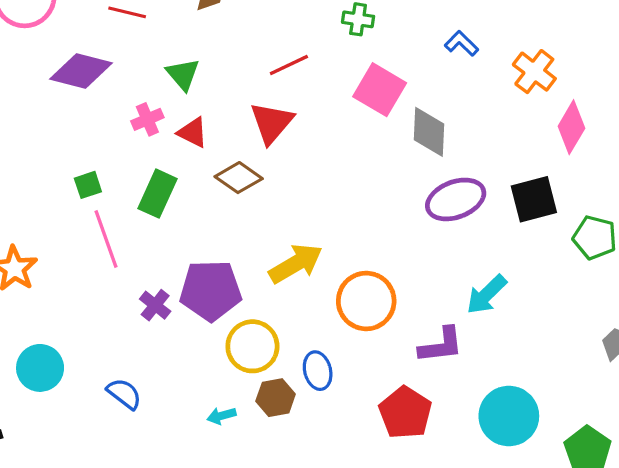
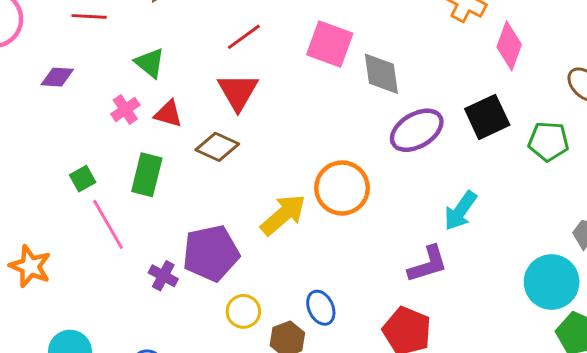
purple diamond: (81, 71) -> (57, 77), size x0.6
orange circle: (366, 301) -> (342, 188), moved
yellow circle: (252, 346) -> (243, 311), moved, size x0.7
cyan circle: (509, 416) -> (552, 282), moved

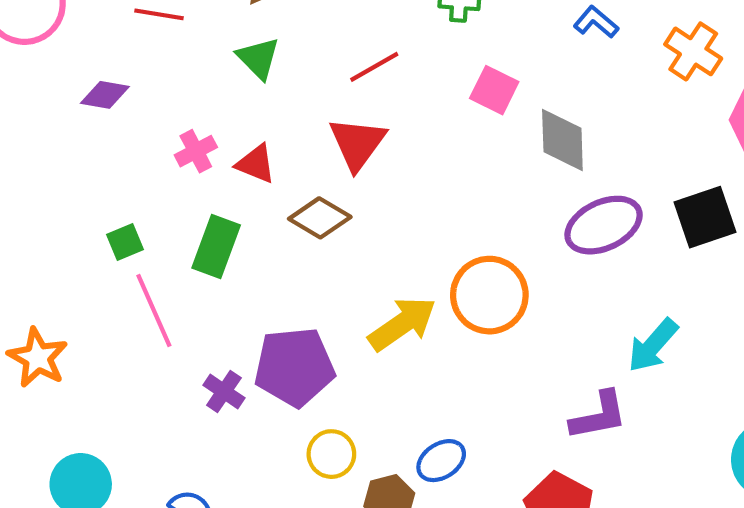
pink square: (330, 44) -> (494, 90), size x0.7
green triangle: (150, 63) -> (258, 58), moved
blue ellipse: (321, 308) -> (441, 461), turned 76

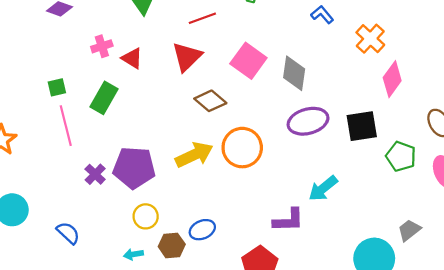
pink square: (494, 90) -> (248, 61), moved, size x1.4
brown diamond: (320, 218) -> (210, 101), moved

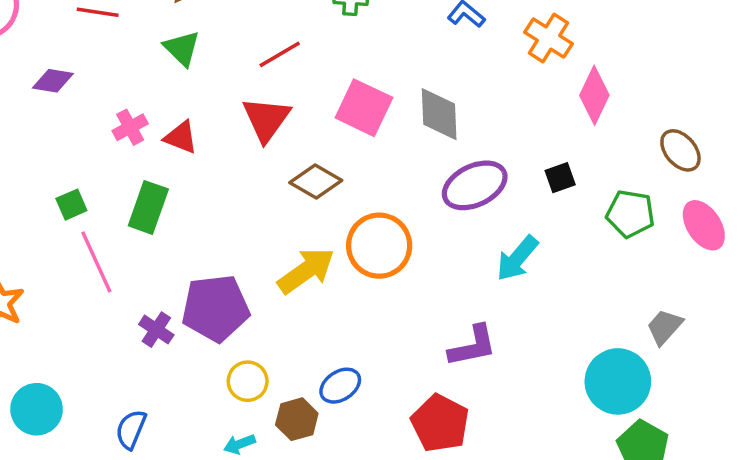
black square: (362, 126) -> (560, 178), size x0.6
cyan arrow: (323, 188) -> (517, 258), moved
blue semicircle: (68, 233) -> (131, 429), turned -100

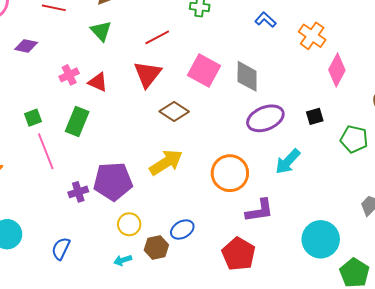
orange circle: (379, 246) -> (230, 173), moved
purple cross: (156, 330) -> (78, 192), turned 36
cyan circle: (618, 381) -> (321, 239), moved

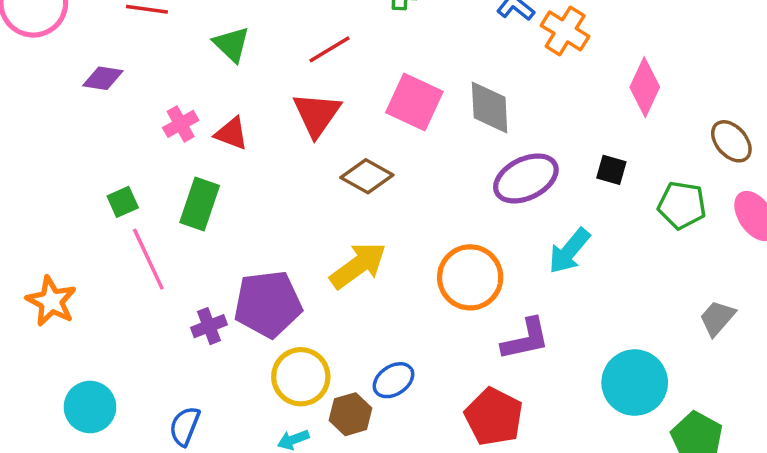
orange cross: (312, 36) -> (565, 31), moved
black square: (315, 116) -> (611, 170), turned 36
yellow circle: (129, 224) -> (301, 377), size x1.4

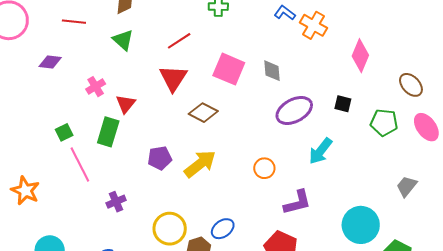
gray diamond: (490, 108) -> (272, 71), size x0.7
red triangle: (231, 133) -> (126, 104), moved, turned 50
orange circle: (470, 277) -> (264, 168), size x0.6
purple pentagon: (268, 304) -> (160, 158), moved, size x0.6

